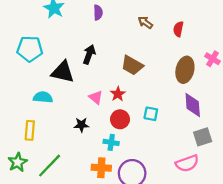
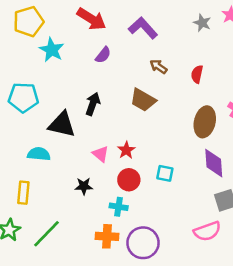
purple semicircle: (98, 13) -> (103, 55), turned 40
brown trapezoid: (132, 65) -> (143, 100), moved

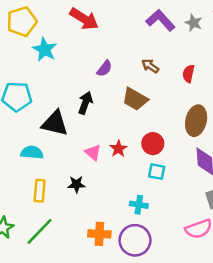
purple L-shape: (143, 28) -> (160, 20), moved
purple semicircle: (103, 55) -> (104, 69), moved
red circle: (129, 180) -> (153, 144), moved
yellow rectangle: (23, 193) -> (40, 191), moved
cyan cross: (119, 207) -> (139, 205), moved

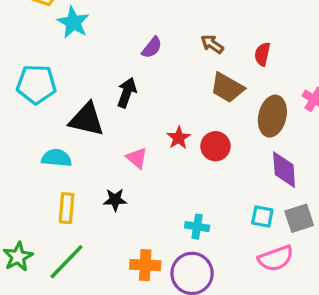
brown trapezoid: (135, 99) -> (227, 88), moved
red star: (118, 149) -> (179, 138), moved
cyan square: (157, 172) -> (262, 217), moved

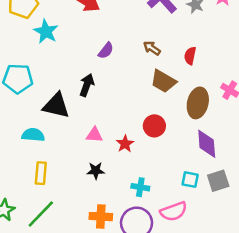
red star: (179, 138) -> (125, 144), moved
pink triangle: (137, 158) -> (94, 135), turned -36
black star: (115, 200) -> (96, 171), moved
pink semicircle: (276, 258) -> (174, 211), moved

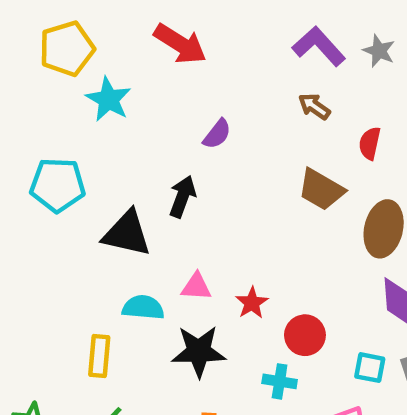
brown arrow: (152, 48) -> (314, 106), moved
red circle: (154, 126) -> (305, 335), moved
cyan semicircle: (33, 135) -> (143, 307), moved
black star: (96, 171) -> (199, 351), size x1.6

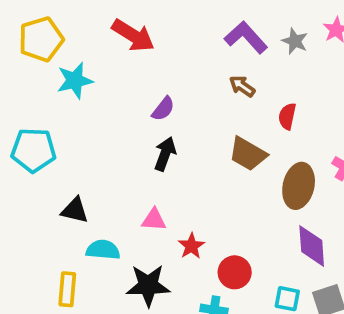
cyan star: (108, 99) -> (75, 81), turned 30
black arrow: (182, 196) -> (165, 154), moved
black triangle: (127, 233) -> (75, 210), moved, size x0.7
pink triangle: (196, 287) -> (154, 220), moved

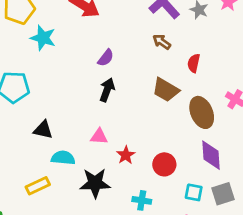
cyan star: (75, 81) -> (43, 38), turned 30
brown ellipse: (299, 186) -> (202, 112), turned -36
red circle: (235, 272) -> (164, 164), moved
yellow rectangle: (67, 289) -> (38, 186), turned 60

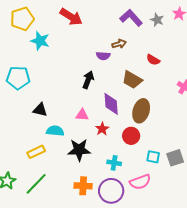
brown arrow: (162, 42) -> (119, 44), moved, turned 128
purple semicircle: (106, 58) -> (103, 56), moved, turned 56
red semicircle: (194, 63) -> (153, 60), turned -72
brown ellipse: (202, 112) -> (141, 111), moved, turned 40
purple diamond: (211, 155) -> (111, 104), moved

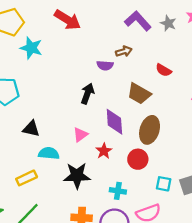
pink triangle: (82, 115) -> (80, 135), turned -40

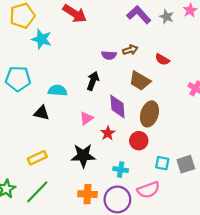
brown arrow: (124, 51) -> (130, 50), moved
cyan semicircle: (49, 153) -> (58, 90), moved

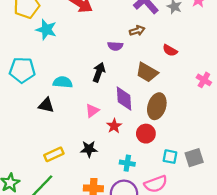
brown arrow: (130, 50) -> (137, 31), moved
black star: (83, 156) -> (89, 149), size x0.7
yellow rectangle: (37, 158) -> (54, 154), moved

